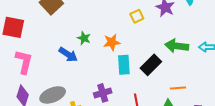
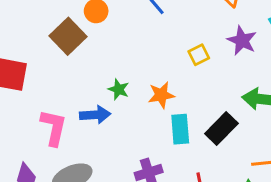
blue arrow: (68, 55) -> (95, 115), turned -36
pink L-shape: (24, 62) -> (54, 127), moved

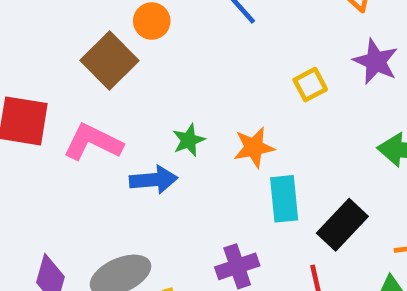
green star: (119, 89) -> (189, 140), turned 30
pink L-shape: (54, 127) -> (93, 142), moved, turned -75
black rectangle: (221, 129) -> (342, 225), moved

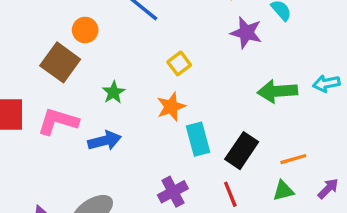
yellow square: (310, 85) -> (179, 63), moved
green star: (189, 140) -> (114, 92), moved

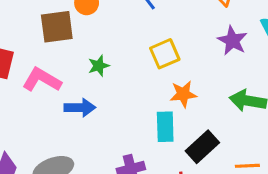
brown square: (60, 62) -> (57, 27), turned 33
yellow square: (179, 63) -> (165, 54), size x1.4
orange star: (171, 107) -> (183, 94), moved

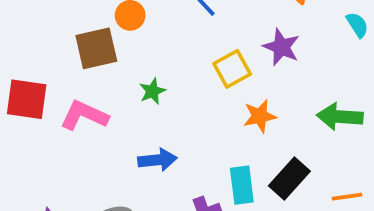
purple star: (232, 41) -> (281, 47), moved
blue arrow: (80, 108) -> (157, 160), moved
cyan rectangle: (165, 127) -> (242, 185), moved

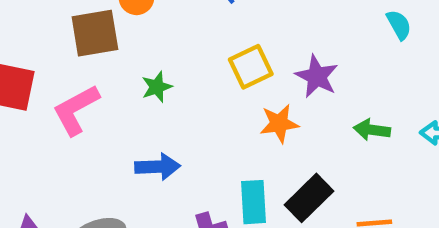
purple star: (281, 47) -> (317, 76), moved
pink L-shape: (84, 115) -> (76, 110), turned -57
green arrow: (340, 117) -> (372, 130), size x0.7

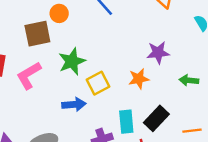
yellow square: (251, 67) -> (98, 83), moved
purple star: (317, 76) -> (158, 53), turned -30
green star: (157, 87) -> (72, 61), size x1.6

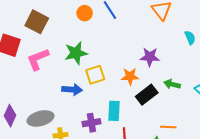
orange circle: (59, 13) -> (85, 13), moved
brown square: (37, 34) -> (37, 22), moved, turned 30
black rectangle: (156, 118) -> (147, 95), moved

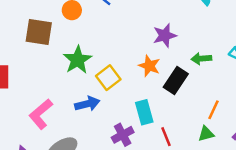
brown square: (37, 22) -> (39, 32), moved
pink L-shape: (38, 59) -> (41, 114), moved
orange star: (130, 76) -> (149, 66), turned -30
orange line: (168, 127) -> (214, 110), turned -49

